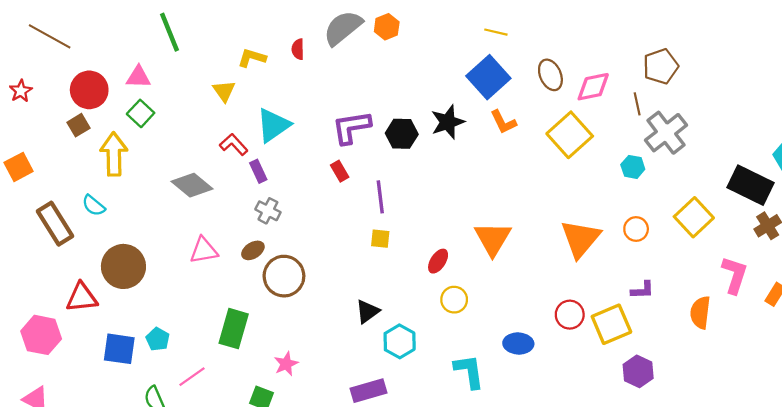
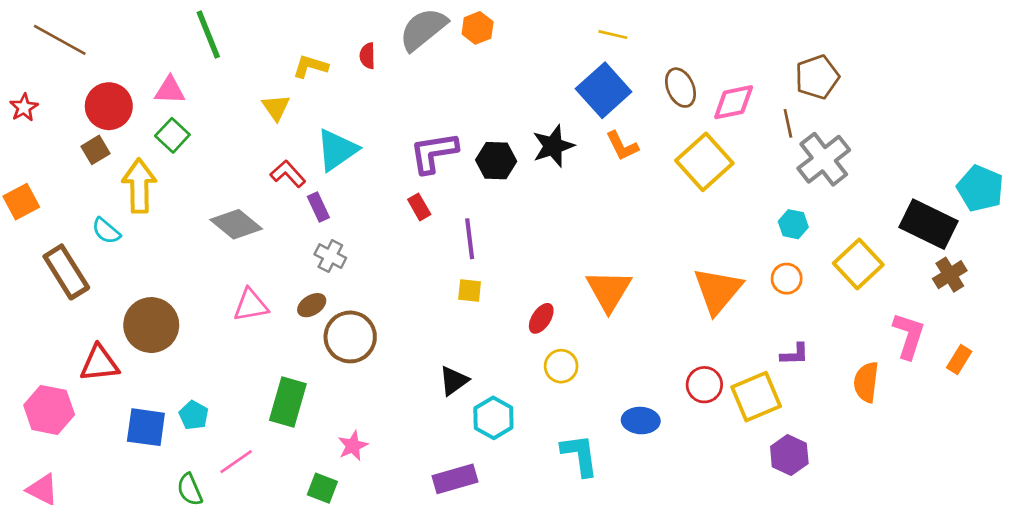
cyan hexagon: (633, 167) -> (793, 224), moved
cyan semicircle: (94, 205) -> (106, 231), moved

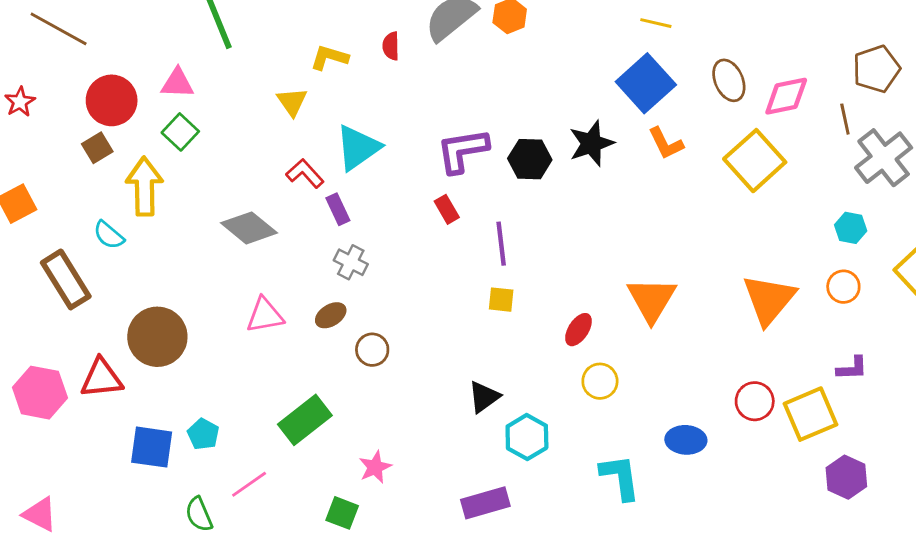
brown circle: (350, 337) -> (372, 350), size x0.6
green rectangle: (288, 402) -> (305, 420), turned 36
pink hexagon: (49, 410) -> (40, 393), moved

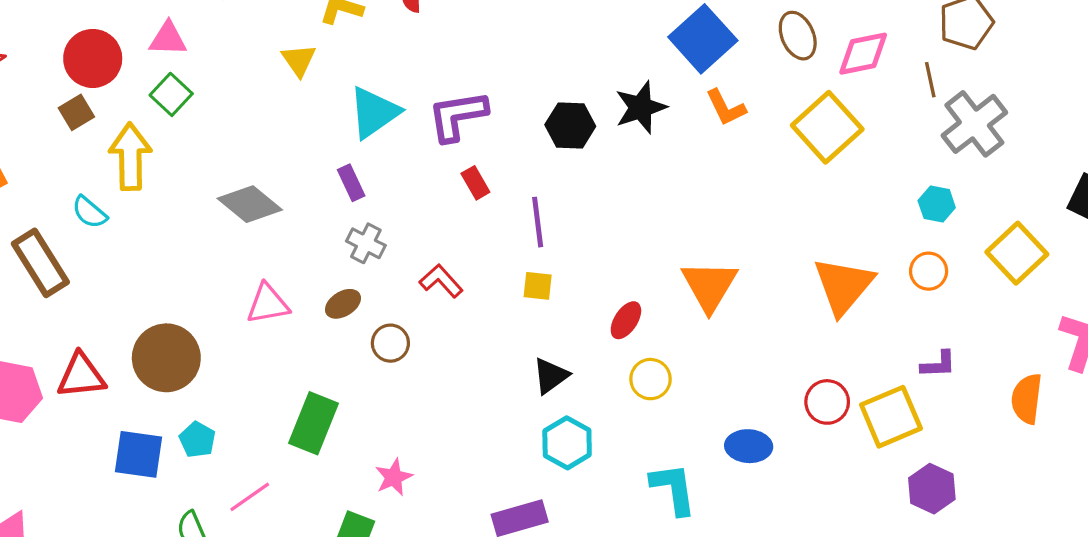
purple L-shape: (462, 151) -> (457, 116), moved
red L-shape: (305, 173) -> (441, 281), moved
brown circle: (157, 337) -> (166, 358), moved
black triangle: (484, 397) -> (551, 376), moved
green rectangle: (305, 420) -> (314, 423), turned -30

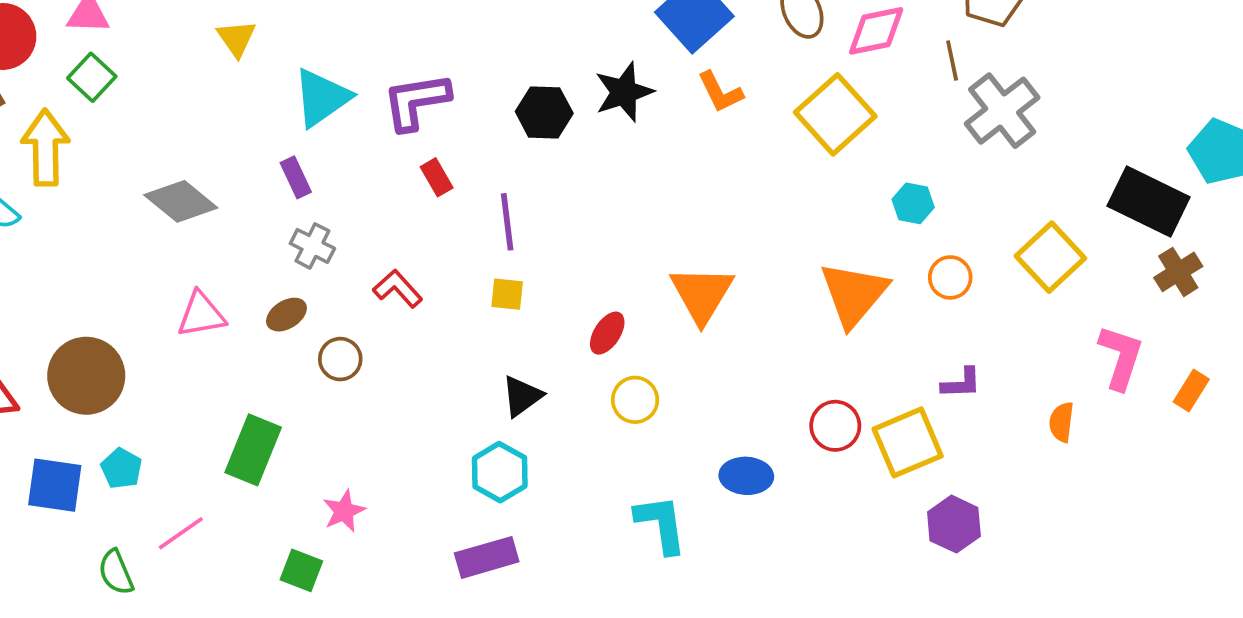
cyan hexagon: (937, 204) -> (913, 203), moved
orange semicircle: (1027, 399) -> (1061, 422), size x0.7
cyan hexagon: (567, 443) -> (500, 472), moved

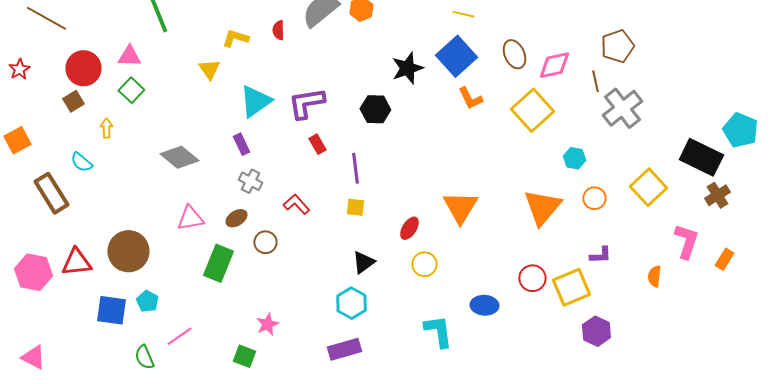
black star: (624, 92) -> (407, 68), moved
yellow arrow: (45, 148) -> (106, 128), size x0.5
green rectangle: (253, 450) -> (218, 263), moved

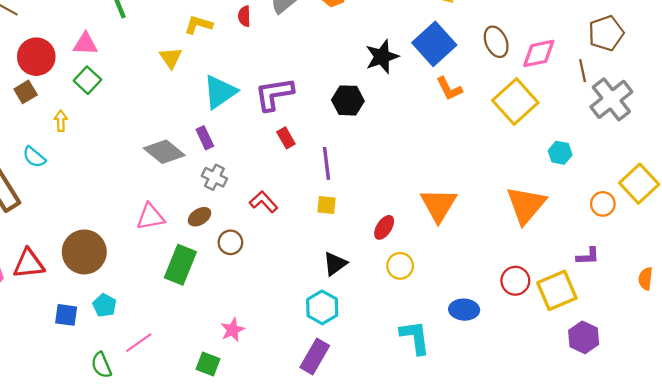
gray diamond: (179, 157) -> (164, 152), moved
orange circle: (594, 198) -> (603, 204), moved
blue square: (111, 310) -> (66, 315), size x0.7
purple rectangle: (344, 349) -> (315, 357), turned -44

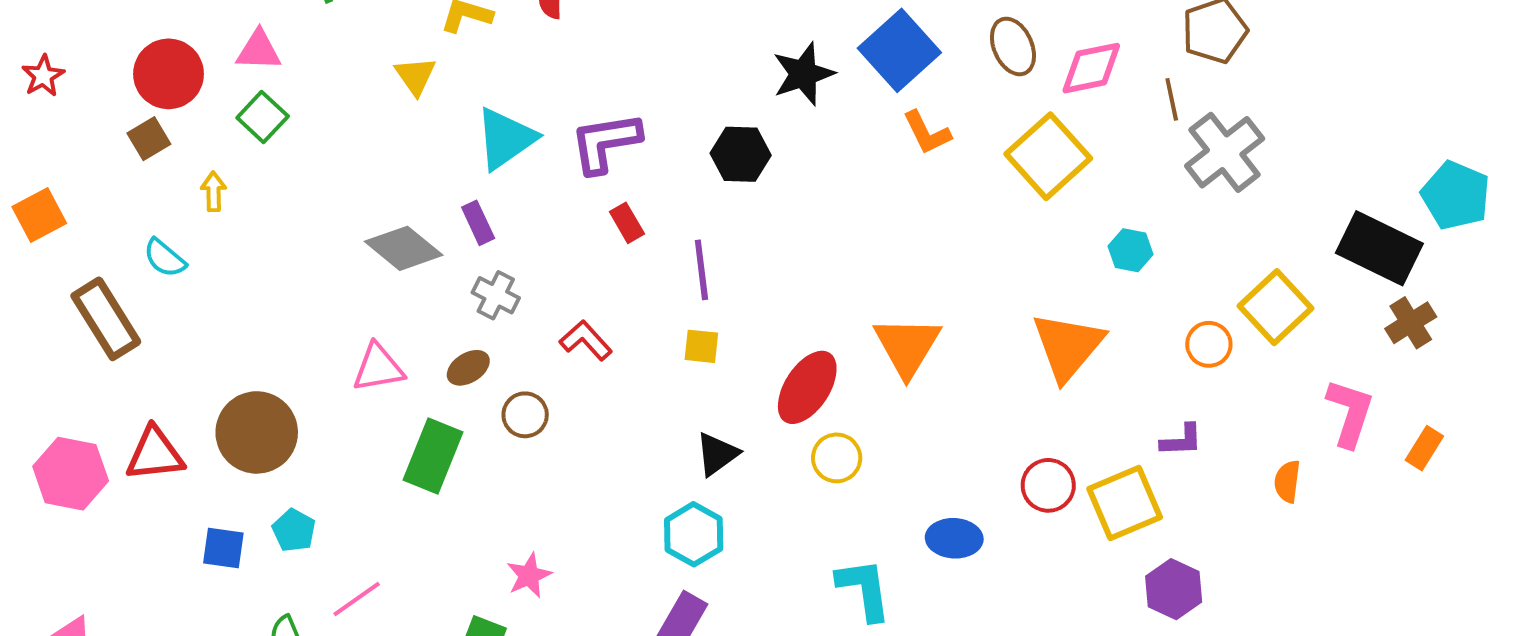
red ellipse: (384, 227) -> (807, 387), size x1.6

